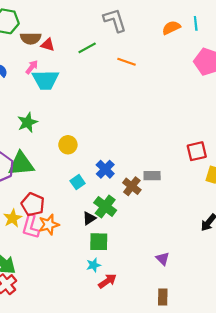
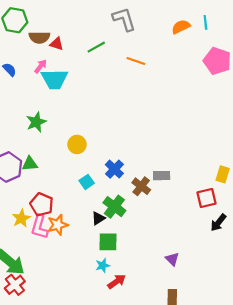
red square: (197, 151) -> (207, 198), moved
green triangle: (21, 164) -> (30, 164), size x0.6

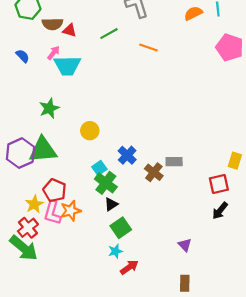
green triangle: (30, 164) -> (43, 150), size x1.8
green cross: (114, 207) -> (106, 183), moved
black arrow: (218, 223) -> (220, 211), moved
green square: (108, 242) -> (121, 228), turned -36
red cross: (15, 285) -> (28, 228), moved

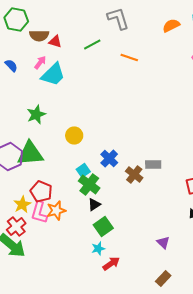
cyan trapezoid: (67, 66) -> (53, 74), turned -44
brown rectangle: (185, 283) -> (163, 278), turned 42

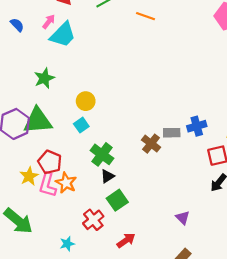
blue cross: (109, 158) -> (197, 126), moved, turned 30
cyan square: (83, 170) -> (81, 125), moved
orange star: (56, 210) -> (66, 183), turned -30
red cross: (16, 226) -> (93, 220), moved
cyan star: (98, 248) -> (67, 244), moved

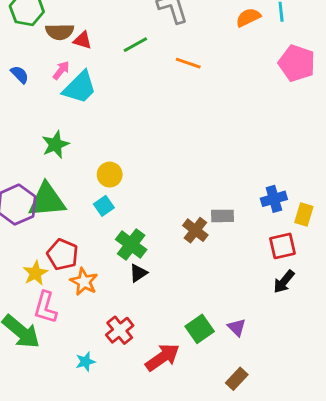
blue cross: (197, 126) -> (274, 199), moved
pink L-shape: (48, 185) -> (45, 307), moved
green square: (117, 200) -> (200, 329), moved
red arrow: (126, 240) -> (163, 357), size x1.4

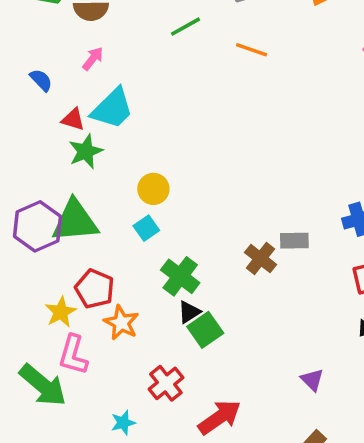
red triangle: (83, 40) -> (73, 119), moved
blue semicircle: (20, 75) -> (41, 80), moved
cyan trapezoid: (80, 87) -> (112, 109), moved
green square: (200, 329) -> (205, 330), moved

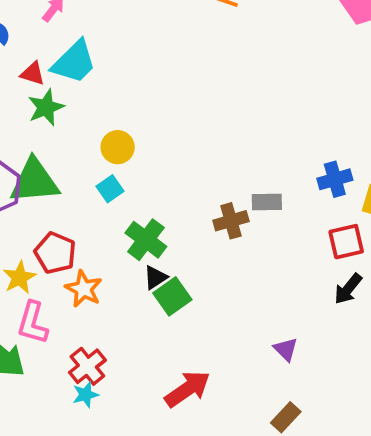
brown cross: (260, 258) -> (231, 221), turned 36
red cross: (166, 383) -> (87, 366), moved

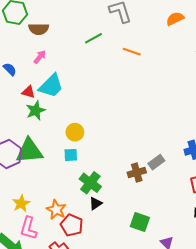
cyan square: (110, 189) -> (71, 155), turned 32
gray rectangle: (267, 202) -> (156, 162), turned -35
red pentagon: (55, 253) -> (72, 225), moved
green square: (172, 296) -> (140, 222), moved, turned -36

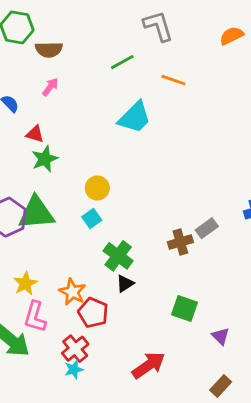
cyan trapezoid: (51, 86) -> (135, 117), moved
cyan square: (71, 155) -> (92, 218), turned -32

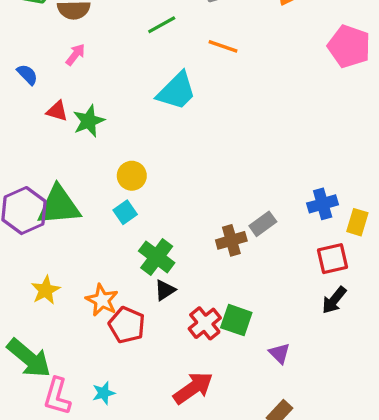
green star: (45, 159) -> (89, 121), moved
pink L-shape: (35, 317) -> (57, 396), moved
red cross: (75, 349) -> (205, 323), moved

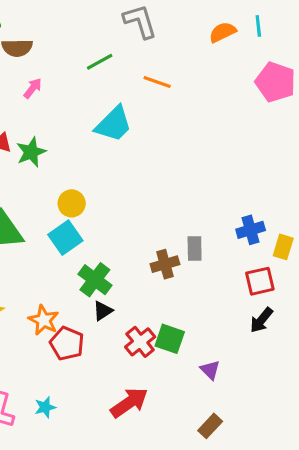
pink arrow: (75, 55) -> (33, 88), moved
cyan square: (125, 212) -> (65, 238), size x1.5
gray rectangle: (263, 224) -> (195, 249), turned -55

